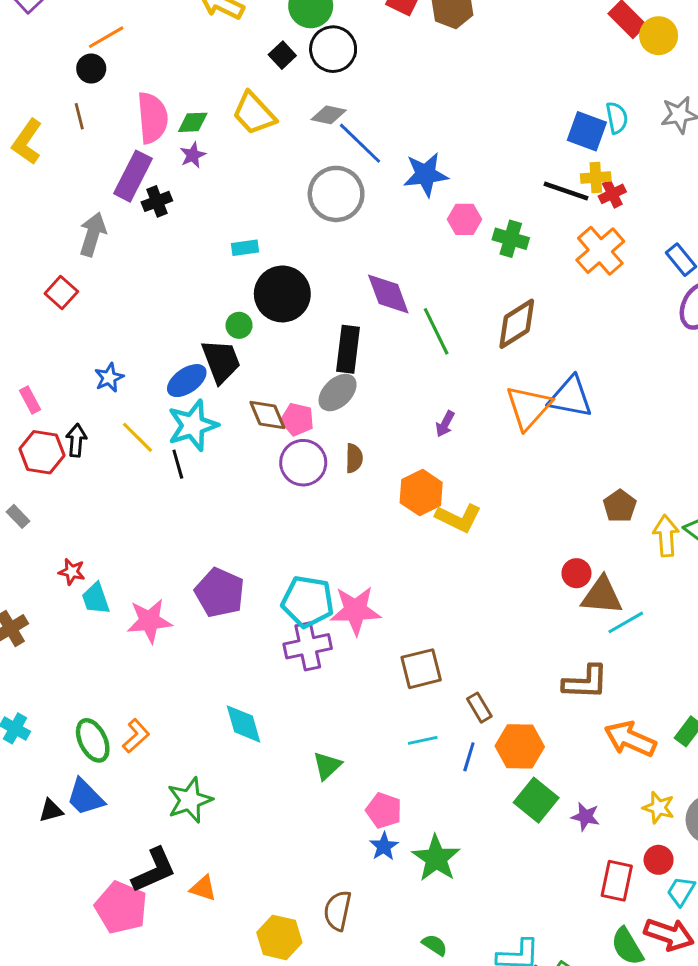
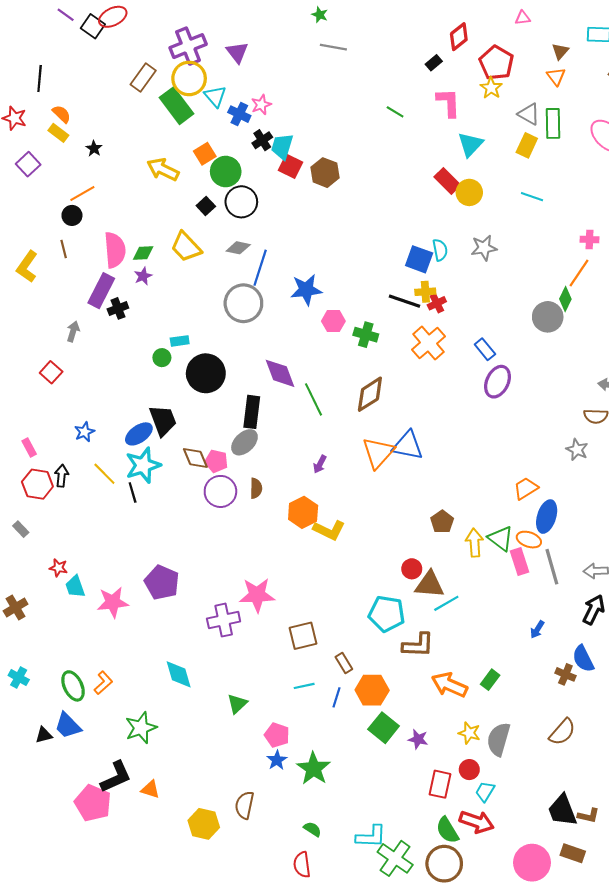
blue line: (360, 143) -> (260, 268), turned 64
gray arrow: (93, 234) -> (73, 331), size x0.7
green circle: (239, 325) -> (162, 358), moved
cyan pentagon: (308, 602) -> (387, 614), moved

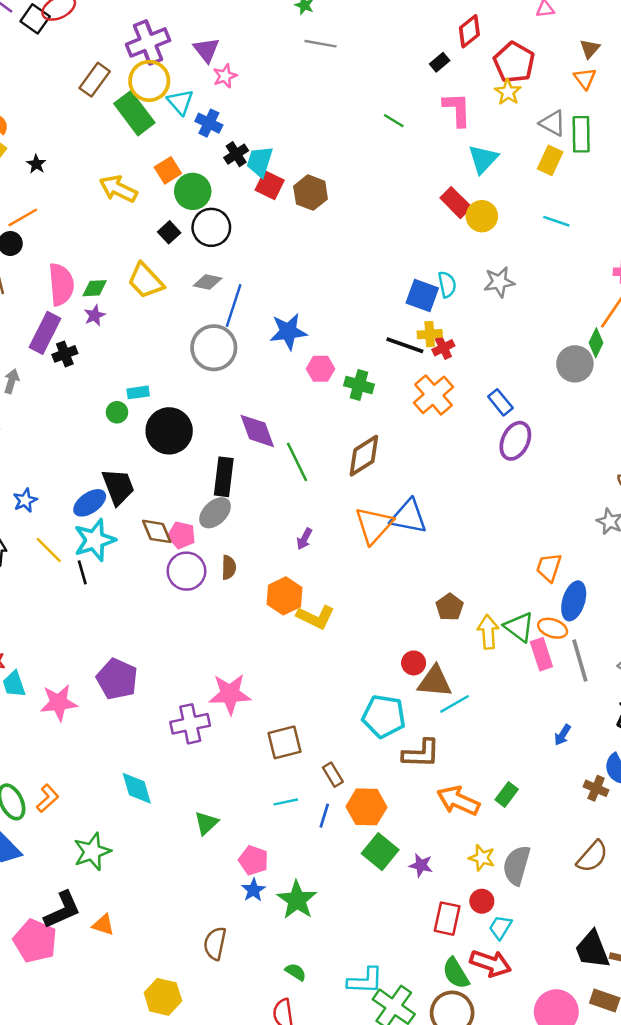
pink star: (261, 105) -> (225, 76), moved
orange trapezoid: (526, 488) -> (549, 567), turned -40
yellow hexagon: (204, 824) -> (163, 997), moved

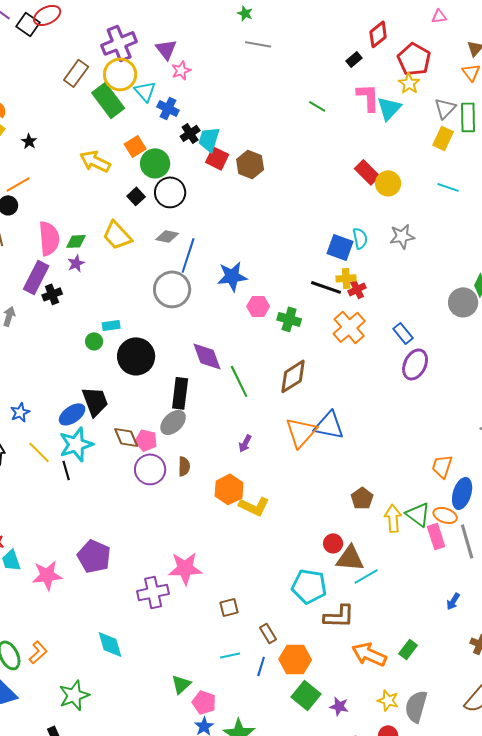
gray triangle: (553, 123) -> (445, 108), turned 45
cyan triangle: (483, 159) -> (389, 108), moved
brown square: (285, 742) -> (229, 607), size x0.7
green triangle: (206, 823) -> (181, 684), moved

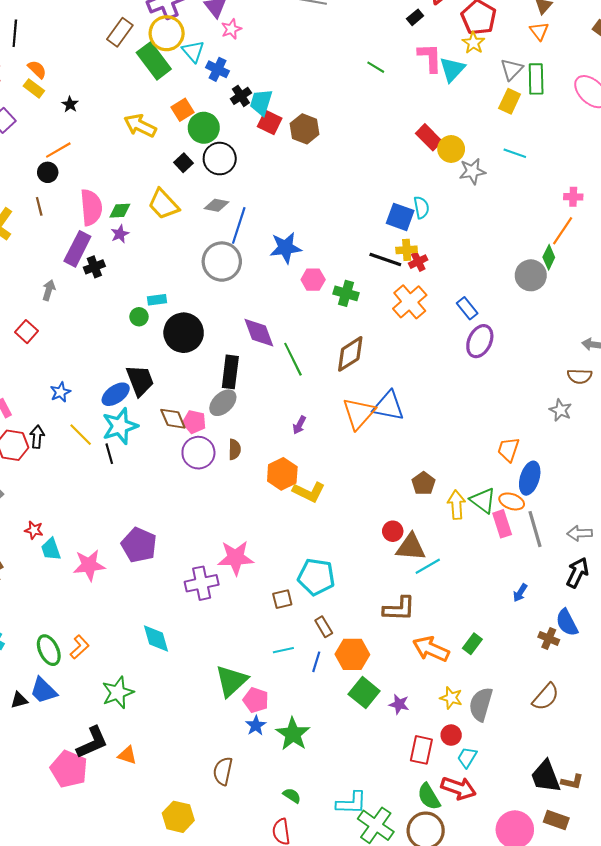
gray star: (402, 236) -> (472, 171), moved
cyan pentagon: (309, 586) -> (316, 577), moved
green triangle: (181, 684) -> (231, 681), size x1.6

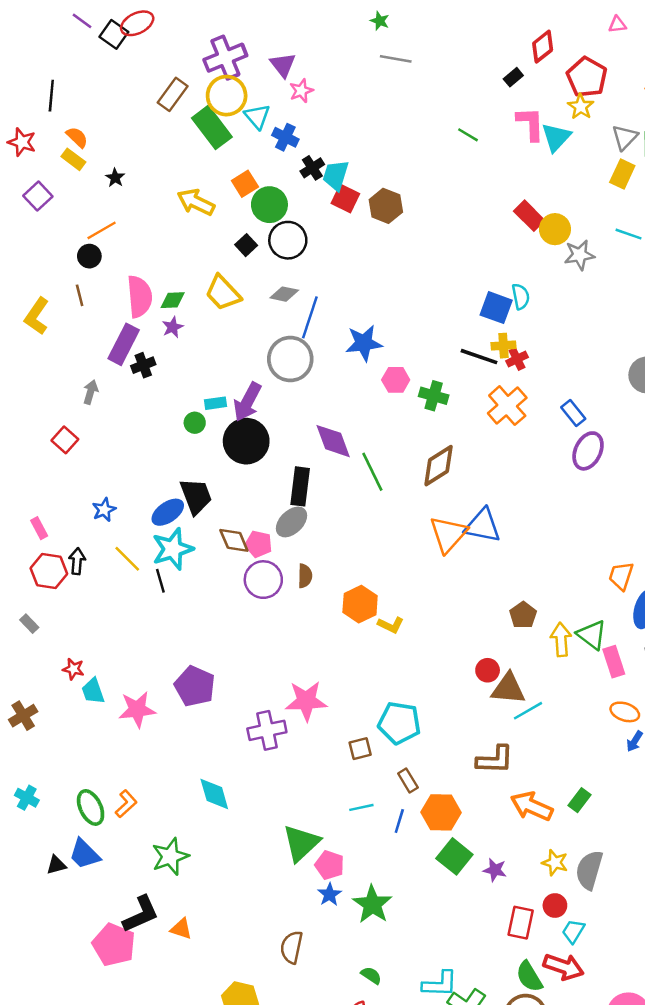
purple arrow: (299, 425) -> (247, 402), moved, size x1.8
yellow L-shape: (309, 492) -> (391, 625), size x0.7
orange ellipse: (512, 501) -> (625, 712), moved

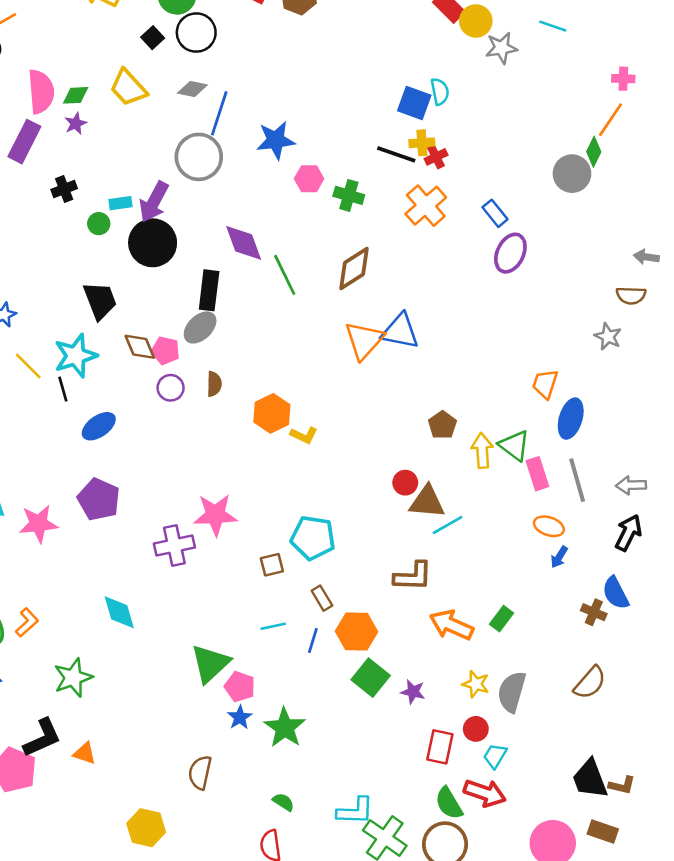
black cross: (143, 365) -> (64, 189), moved
blue ellipse: (168, 512) -> (99, 426), moved
purple circle: (263, 580) -> (171, 388), size x0.7

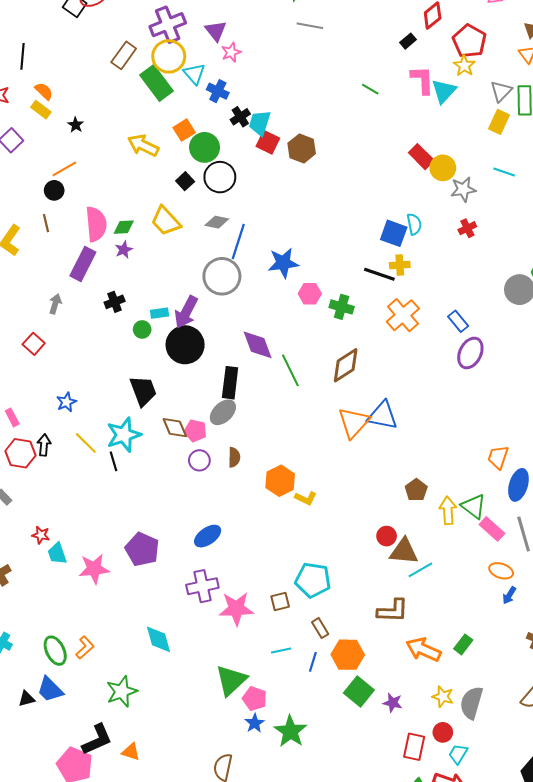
red cross: (436, 157) -> (467, 228), moved
blue ellipse: (99, 426) -> (208, 536), moved
pink rectangle: (537, 474) -> (492, 529), turned -30
pink star: (215, 515) -> (236, 609), moved

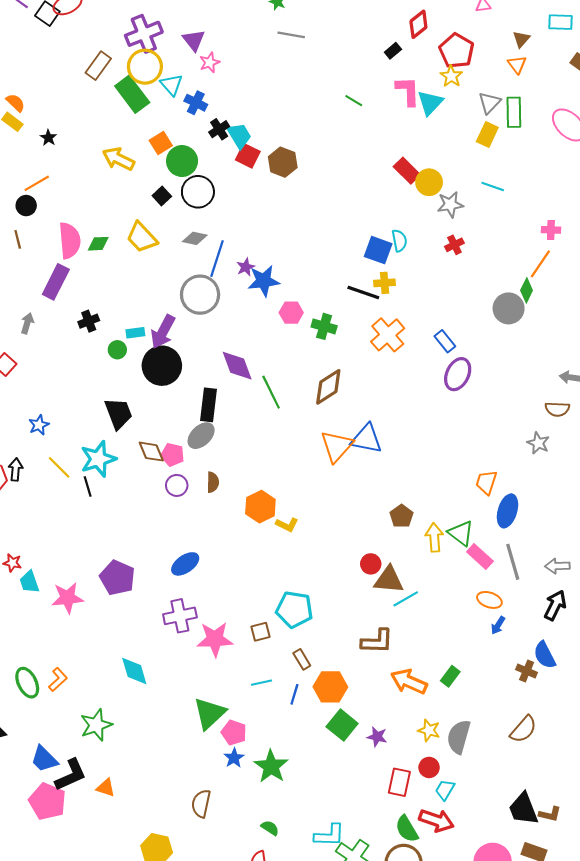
cyan trapezoid: (260, 123) -> (239, 136), turned 132
purple star: (124, 250) -> (246, 267), moved
blue trapezoid: (50, 689) -> (44, 759), moved

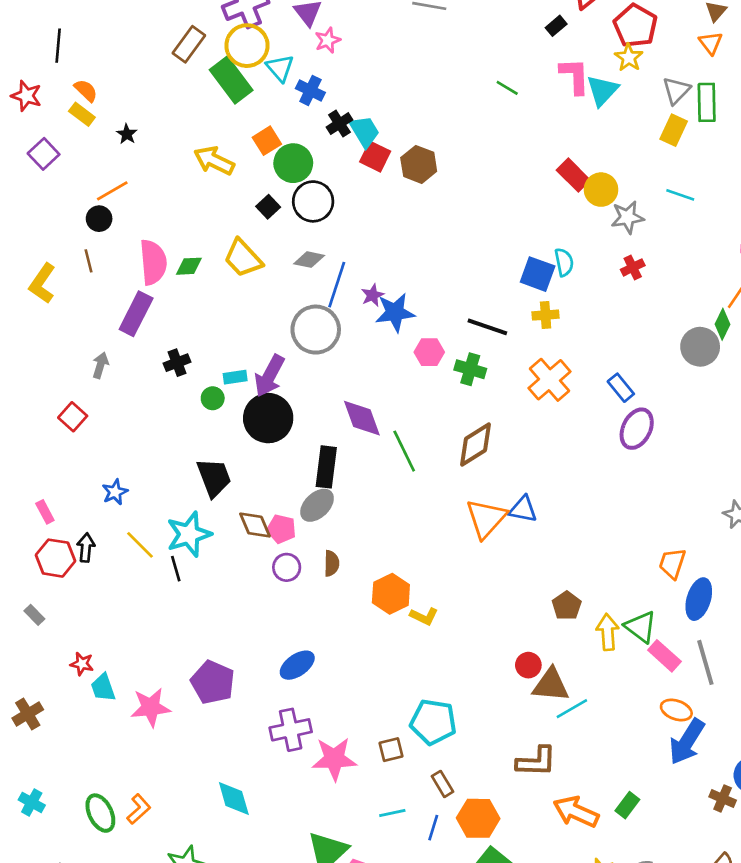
black line: (363, 292) -> (487, 327), moved
blue triangle: (366, 439) -> (523, 509), size x0.7
blue arrow: (498, 625) -> (687, 742), size x2.0

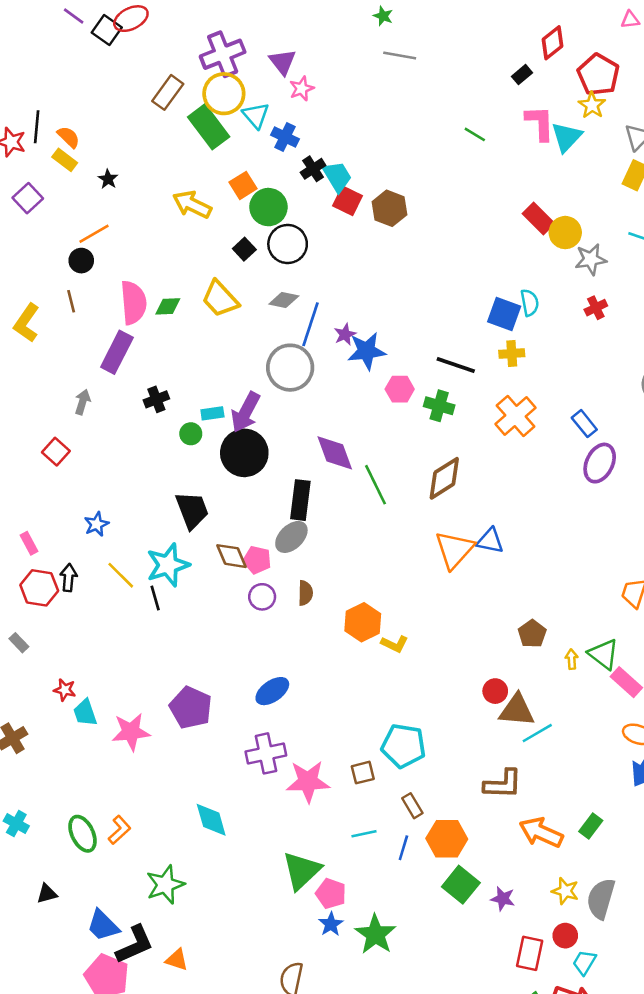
black line: (58, 46) -> (37, 127), moved
yellow arrow: (608, 632) -> (572, 659), size x0.6

